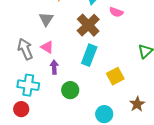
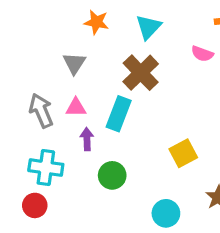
pink semicircle: (116, 12) -> (202, 54), moved
pink triangle: (47, 47) -> (76, 107), turned -32
cyan rectangle: (89, 55) -> (119, 114), moved

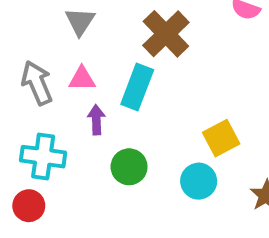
cyan circle: (166, 213) -> (199, 181), moved

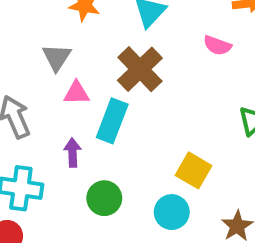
pink triangle: (82, 79) -> (76, 93), moved
yellow square: (221, 138) -> (194, 170), turned -32

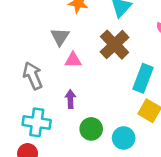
cyan rectangle: (112, 121) -> (143, 78), moved
cyan circle: (172, 212) -> (124, 138), moved

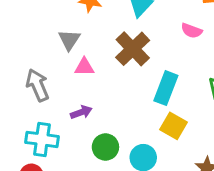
purple arrow: (70, 99) -> (81, 112), turned 72

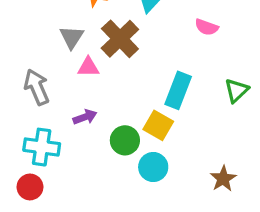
brown cross: (133, 49) -> (120, 39), moved
yellow square: (173, 126) -> (158, 125), moved
green circle: (105, 147) -> (125, 140), moved

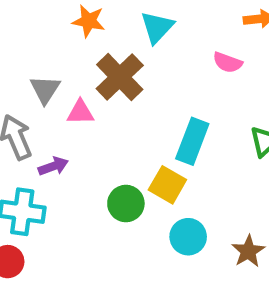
gray triangle: (72, 37) -> (45, 89), moved
purple arrow: (85, 117) -> (53, 166), moved
cyan circle: (153, 167) -> (188, 237), moved

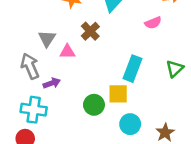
pink semicircle: (228, 62) -> (153, 23), turned -42
brown cross: (120, 77) -> (90, 31), size x0.7
yellow square: (167, 185) -> (118, 94), turned -30

